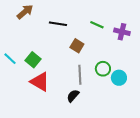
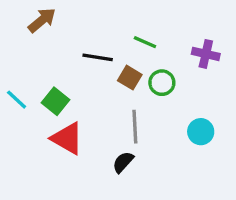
black line: (58, 24) -> (98, 57), moved
green line: (97, 25) -> (145, 42), moved
green circle: (103, 69) -> (162, 83), moved

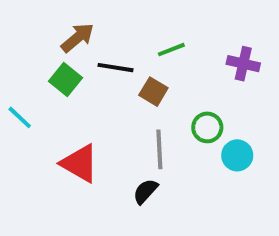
brown arrow: (42, 20) -> (78, 38), moved
green line: (145, 42) -> (171, 50), turned -45
green circle: (162, 83) -> (207, 127), moved
green square: (55, 101) -> (66, 80), moved

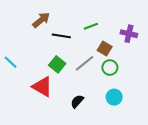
green square: (66, 80) -> (57, 64), moved
brown square: (153, 92) -> (105, 48), moved
gray line: (159, 149) -> (85, 63), moved, turned 54
cyan circle: (237, 155) -> (114, 97), moved

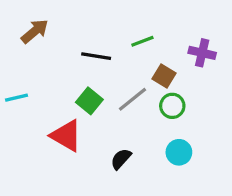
brown arrow: (41, 20) -> (35, 31), moved
cyan line: (11, 62) -> (16, 98), turned -56

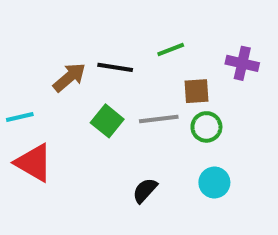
brown arrow: (35, 31) -> (69, 77), moved
brown square: (164, 76) -> (197, 91), turned -35
gray line: (133, 99) -> (159, 119), turned 32
red triangle: (66, 136) -> (34, 163), moved

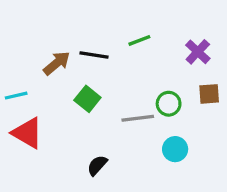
purple cross: (242, 63) -> (198, 52), turned 30
brown square: (197, 91) -> (209, 94), moved
gray line: (159, 119) -> (138, 118), moved
black semicircle: (145, 190) -> (97, 165), moved

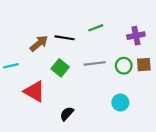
purple cross: (198, 52) -> (136, 36), turned 36
green circle: (169, 104) -> (124, 66), moved
gray line: (138, 118) -> (95, 63), moved
red triangle: (27, 133) -> (34, 91), moved

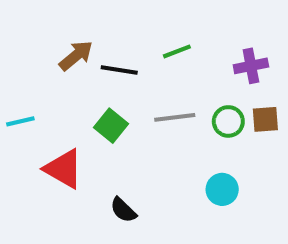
brown arrow: (39, 43) -> (76, 56), moved
black semicircle: (67, 114) -> (123, 210), turned -88

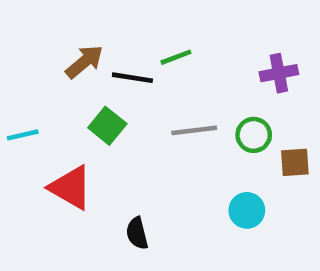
green line: (177, 51) -> (176, 57), moved
brown square: (265, 119) -> (295, 162), moved
green square: (111, 126) -> (107, 126), moved
black semicircle: (123, 210) -> (137, 233), turned 32

